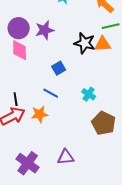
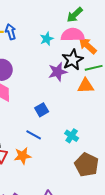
purple star: (45, 30) -> (58, 72), moved
black star: (85, 43) -> (73, 60), moved, turned 30

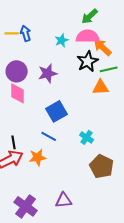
purple star: (58, 72) -> (48, 73), moved
blue square: (42, 110) -> (57, 111), size x1.5

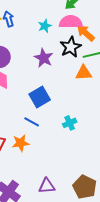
purple star: (48, 73) -> (44, 58), moved, turned -30
cyan cross: (87, 137) -> (70, 123), turned 32
brown pentagon: (102, 166) -> (85, 187), moved

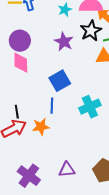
blue line: (32, 122) -> (52, 106), turned 63
cyan cross: (70, 123) -> (90, 107), size x1.5

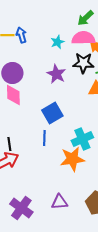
black star: (91, 31) -> (83, 63), turned 30
orange star: (41, 127) -> (72, 159), moved, size x1.4

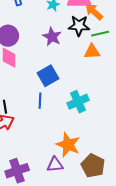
orange star: (72, 159) -> (68, 145), moved, turned 30
purple cross: (21, 208) -> (17, 171), turned 35

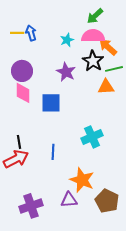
black star: (79, 26) -> (93, 61), turned 30
blue square: (48, 76) -> (51, 103), moved, turned 30
blue line: (40, 101) -> (53, 152), moved

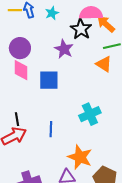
cyan star: (67, 40) -> (52, 13), moved
black star: (93, 61) -> (81, 29), moved
orange triangle: (106, 87) -> (104, 64), turned 36

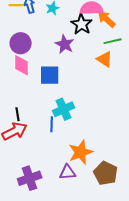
cyan cross: (90, 114) -> (64, 109), moved
orange star: (80, 157) -> (81, 152), turned 30

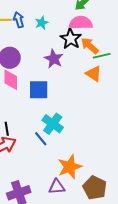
orange arrow: (107, 19) -> (90, 46), moved
cyan cross: (64, 109) -> (53, 124), turned -30
blue line: (52, 124) -> (41, 139), turned -42

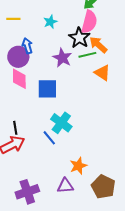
blue arrow: (19, 20) -> (27, 46), moved
pink semicircle: (81, 23) -> (89, 22), turned 105
green line: (102, 56) -> (87, 55), moved
orange star: (70, 167) -> (78, 166), size x0.7

